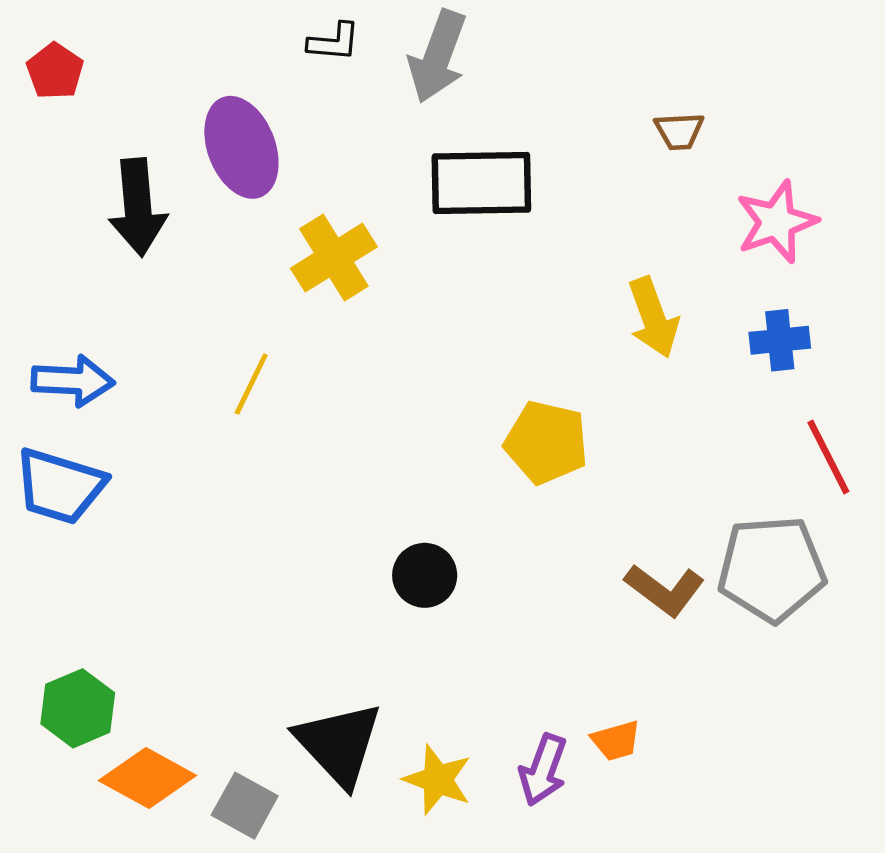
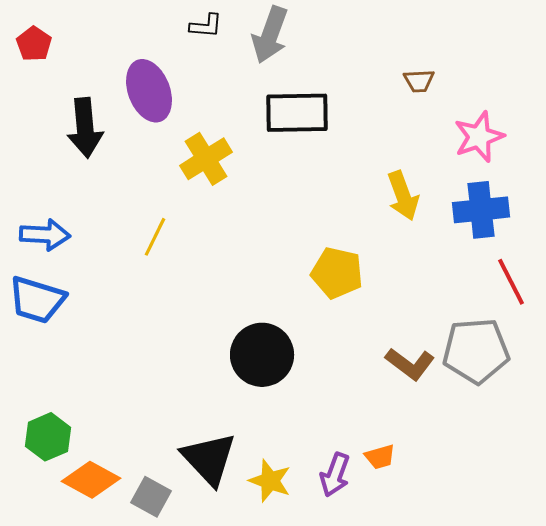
blue cross: (780, 340) -> (481, 210), size x1.5
black circle: (425, 575) -> (262, 355), size x1.6

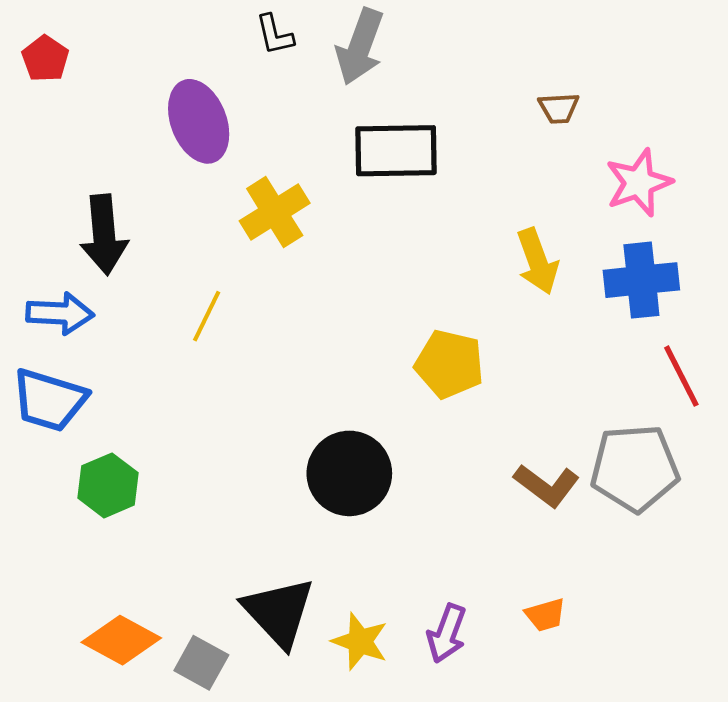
black L-shape: (206, 26) -> (275, 35), turned 72
black arrow: (85, 128) -> (104, 235), moved
green hexagon: (48, 437) -> (108, 485), moved
orange trapezoid: (380, 457) -> (545, 615), moved

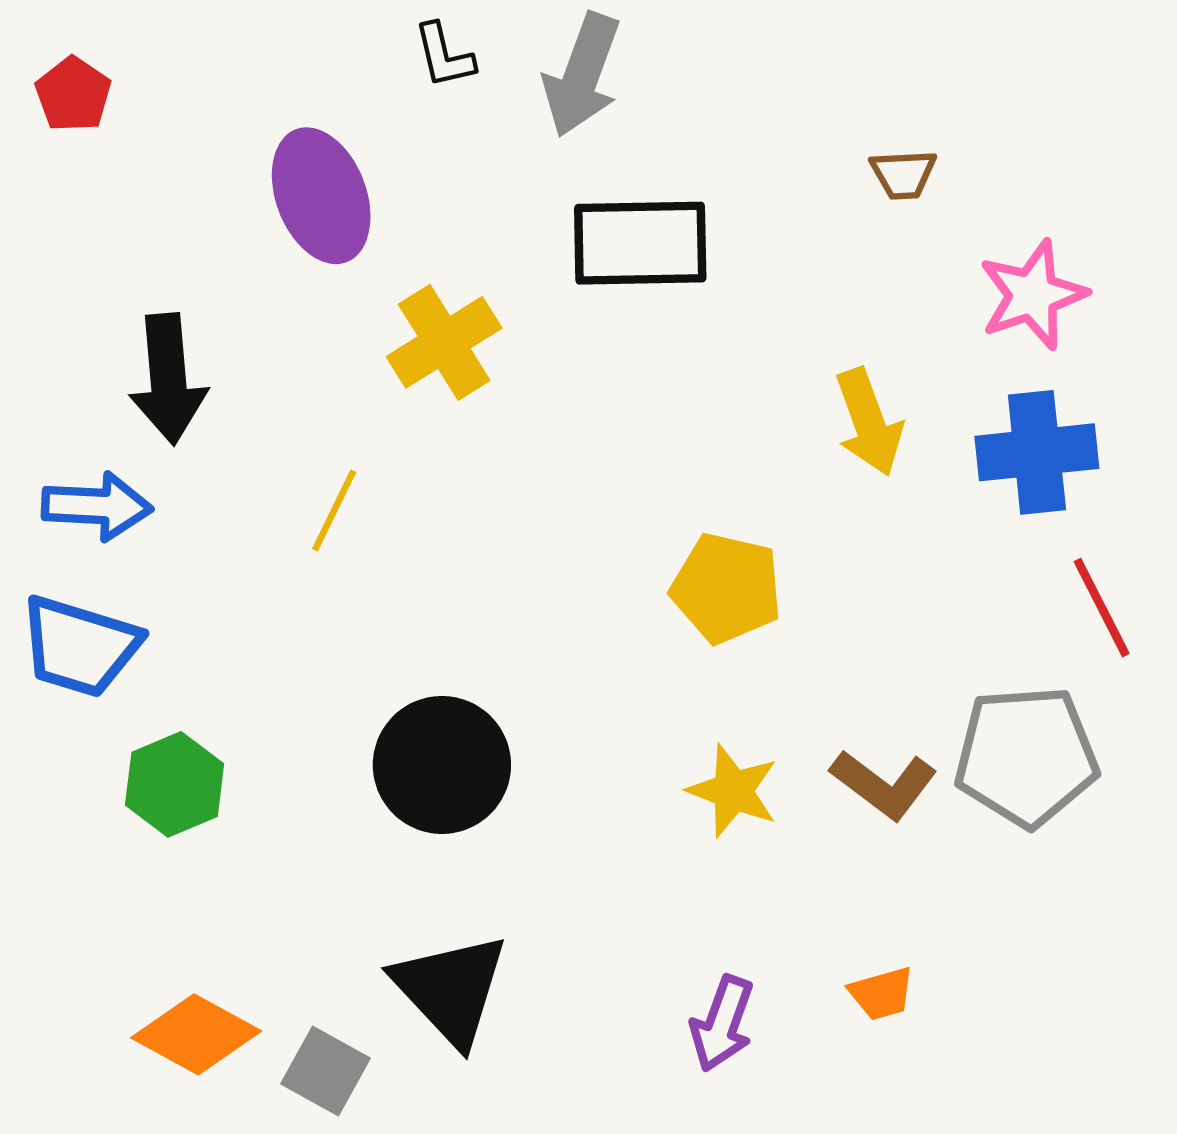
black circle: (349, 473) -> (442, 765), moved
yellow star: (360, 641) -> (733, 791), moved

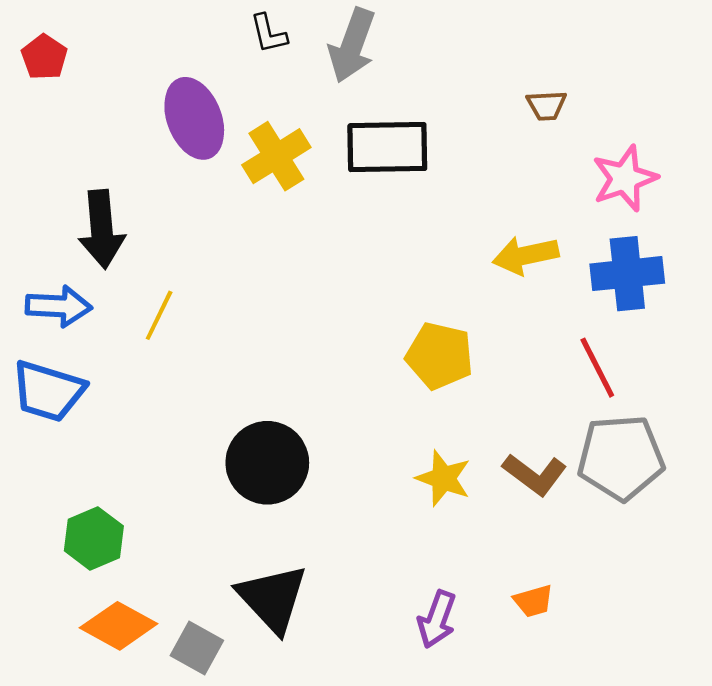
yellow cross: (444, 342) -> (276, 156), moved
yellow arrow: (869, 422) -> (526, 255), turned 98
yellow line: (334, 511) -> (159, 315), moved
red line: (1102, 608) -> (597, 368), moved
green hexagon: (175, 784) -> (94, 538), moved

